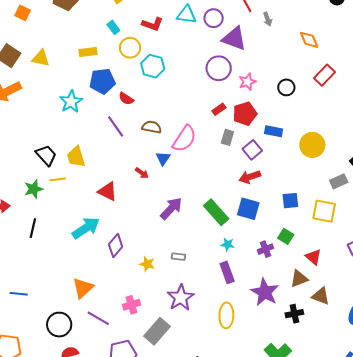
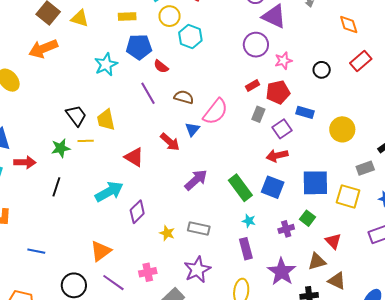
red arrow: (142, 173) -> (170, 142), size x1.5
blue square: (290, 201) -> (315, 183), size x1.6
gray rectangle: (178, 257) -> (199, 228), size x1.5

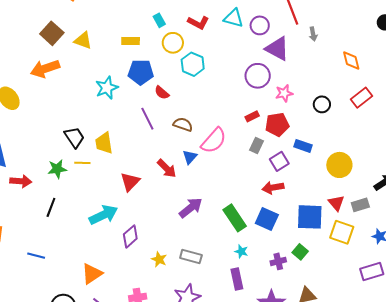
red triangle: (134, 157) -> (130, 182), turned 40
red triangle: (333, 241) -> (336, 203), moved
blue line: (36, 251) -> (36, 256), moved

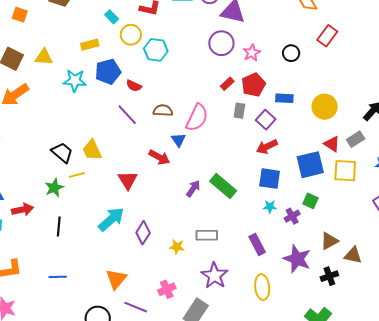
cyan star: (107, 88) -> (75, 81), moved, turned -30
purple arrow: (191, 208) -> (193, 188), size x0.7
green rectangle: (235, 218) -> (223, 186), moved
cyan star: (241, 251) -> (270, 207), moved

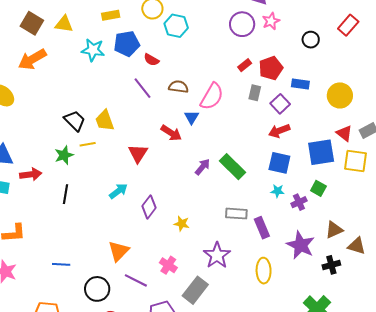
pink star: (252, 53) -> (271, 21), moved
cyan arrow: (111, 219) -> (118, 191), size x0.7
gray rectangle: (207, 235) -> (236, 214), moved
blue line: (58, 277) -> (61, 264), moved
pink cross: (167, 289) -> (168, 265), turned -36

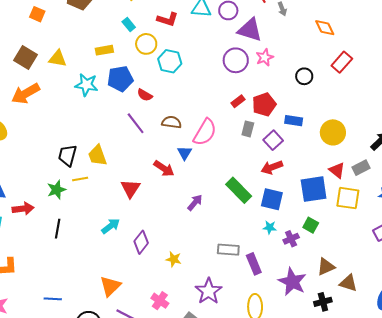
black trapezoid: (75, 121) -> (67, 155), turned -120
green rectangle: (233, 167) -> (239, 190), moved

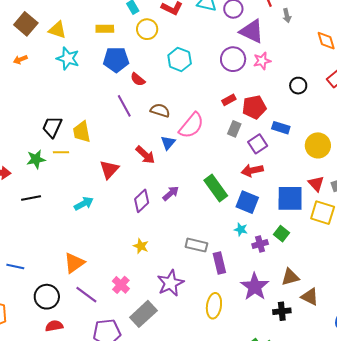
cyan hexagon: (170, 61) -> (180, 59), moved
cyan star: (86, 85) -> (68, 58), moved
orange arrow: (26, 94) -> (20, 60), size x0.5
black line: (58, 229) -> (31, 198), turned 60
purple diamond: (141, 242) -> (142, 201), moved

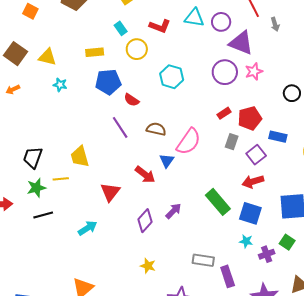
cyan star: (68, 58) -> (60, 85), size x0.6
black trapezoid: (52, 127) -> (33, 158), moved
black line: (31, 198) -> (43, 215), moved

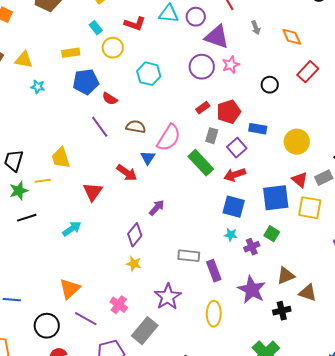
gray arrow: (275, 24) -> (256, 28), moved
green rectangle: (218, 202) -> (201, 163), moved
purple diamond: (145, 221) -> (135, 235), moved

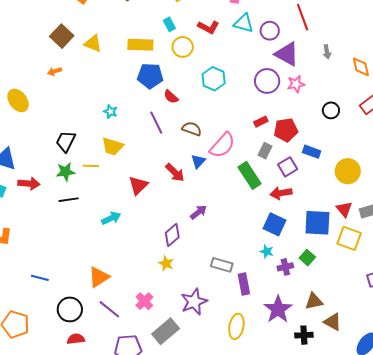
yellow rectangle: (71, 53) -> (140, 45), size x1.4
cyan star: (38, 87) -> (110, 112), moved
yellow trapezoid: (61, 158) -> (113, 146), turned -65

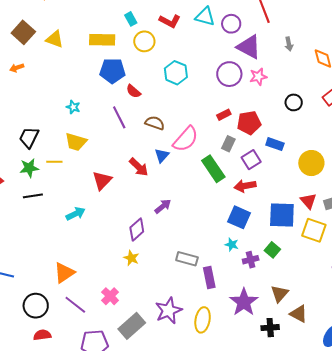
brown triangle: (314, 301) -> (280, 294), turned -36
purple star: (194, 302) -> (169, 310), moved

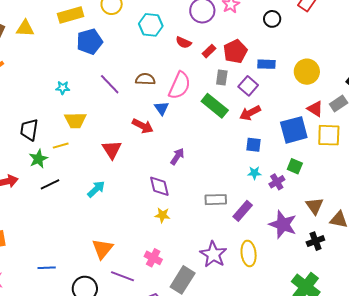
red semicircle: (133, 91) -> (184, 42), moved
blue square: (239, 217) -> (253, 145), size x0.7
purple diamond: (137, 230) -> (159, 186), turned -45
purple rectangle: (209, 277) -> (243, 211), turned 70

